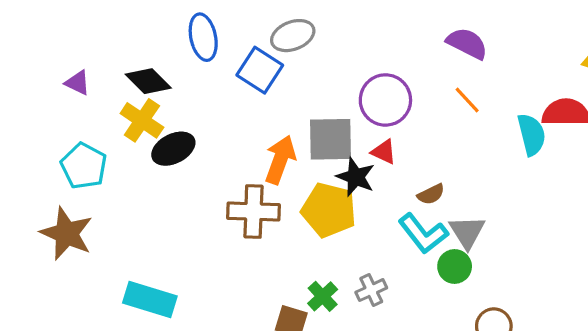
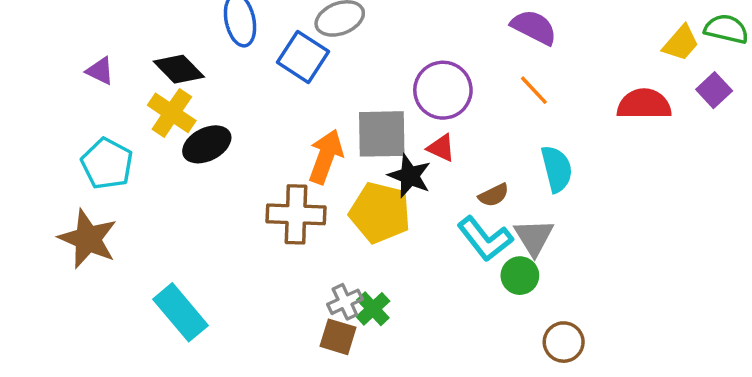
cyan semicircle: (532, 135) -> (557, 169), moved
gray cross: (371, 290) -> (345, 302), moved
cyan rectangle: (150, 299) -> (181, 312), turned 33

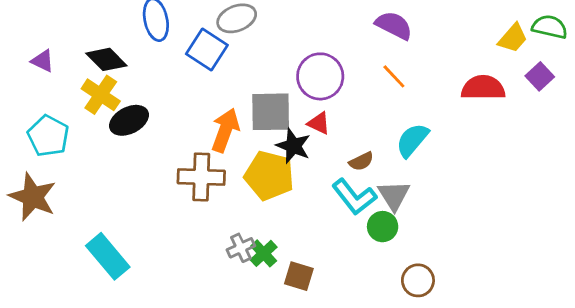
cyan semicircle: (557, 169) -> (412, 140), turned -126
brown square: (338, 337) -> (299, 276), moved

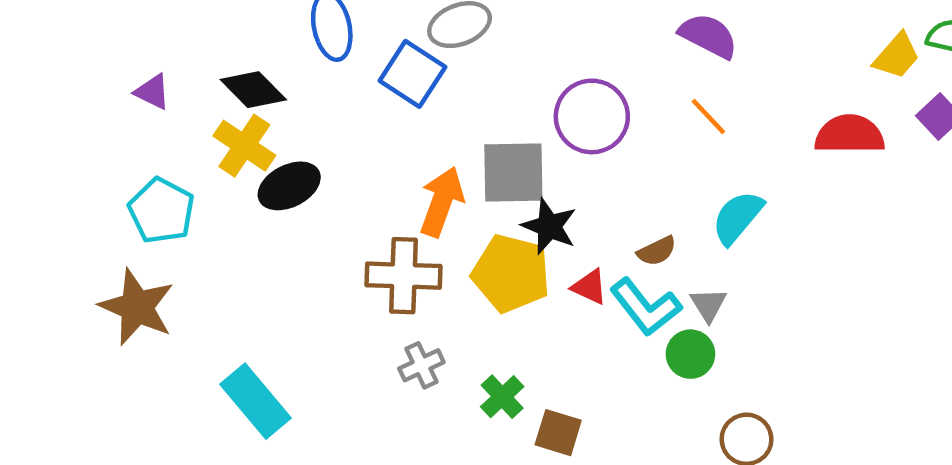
red triangle: (319, 123) -> (590, 287), moved
gray triangle: (394, 195) -> (708, 305), size x0.7
gray cross: (241, 248) -> (421, 365), moved

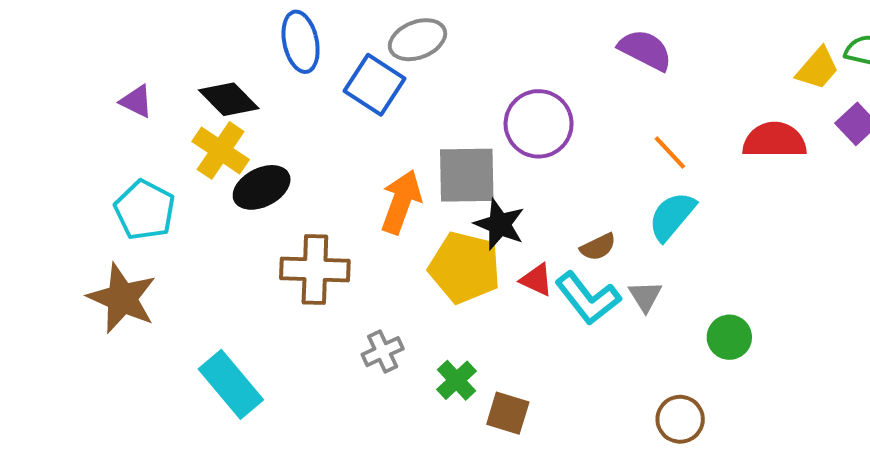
orange line: (708, 116) -> (670, 153), moved
brown cross: (404, 276) -> (315, 269), moved
green circle: (690, 354) -> (729, 337), moved

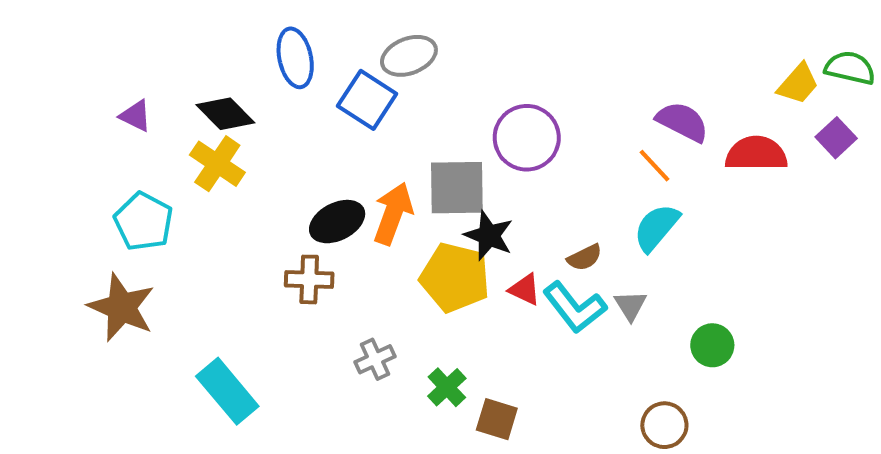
purple semicircle: (645, 50) -> (682, 122), moved
black ellipse: (262, 187) -> (337, 222), moved
brown cross: (315, 269) -> (309, 279), size x0.7

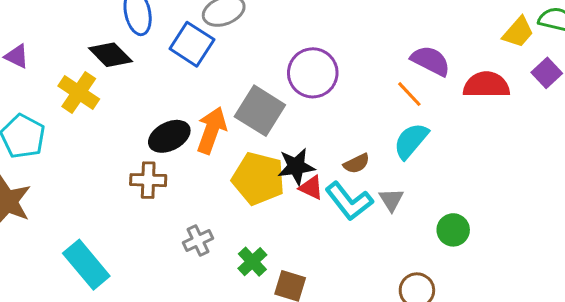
black diamond: (225, 114) -> (110, 55), moved
gray square: (457, 188) -> (260, 111), turned 33
black star: (489, 236) -> (296, 167), moved, turned -30

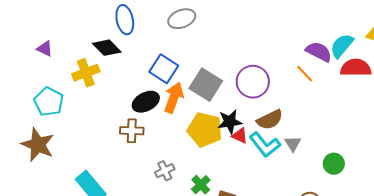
blue square: (192, 44) -> (164, 69), moved
purple circle: (313, 73) -> (253, 82), moved
yellow cross: (79, 93) -> (86, 73), turned 36
cyan semicircle: (411, 141) -> (342, 46), moved
brown semicircle: (357, 163) -> (270, 120), size x1.5

